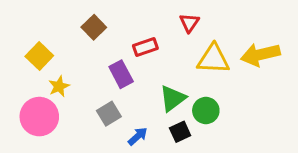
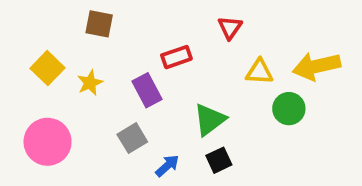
brown square: (94, 27) -> (99, 24), moved, turned -35
yellow triangle: (213, 59) -> (259, 72), size x0.7
yellow star: (59, 86) -> (90, 83), moved
green circle: (206, 111) -> (289, 109), moved

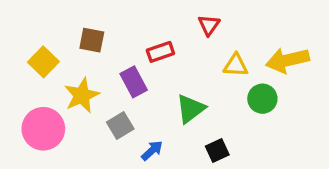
brown square: (99, 24) -> (92, 40), moved
yellow star: (90, 83) -> (82, 95), moved, size x1.5
black square: (219, 160) -> (217, 151), moved

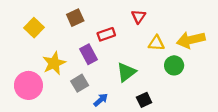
brown square: (92, 40) -> (75, 18), moved, turned -36
yellow square: (43, 62) -> (34, 28), moved

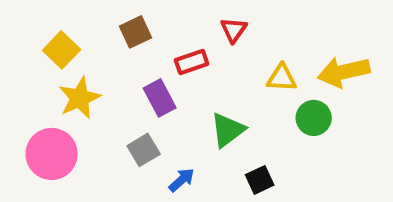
red triangle: (139, 17) -> (234, 30), moved
yellow star: (54, 63) -> (80, 98), moved

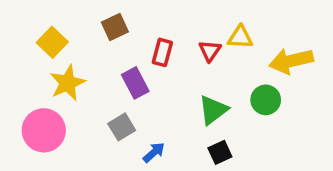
red triangle: (234, 30) -> (210, 51), moved
red rectangle: (192, 62) -> (162, 52), turned -56
yellow triangle: (282, 78) -> (240, 37), moved
green triangle: (228, 130) -> (213, 110), moved

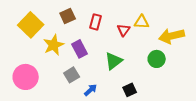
yellow square: (52, 42) -> (31, 25), size x1.4
red rectangle: (162, 52) -> (96, 22), moved
yellow star: (67, 83) -> (54, 45), moved
green triangle: (213, 110) -> (114, 61), moved

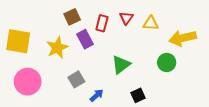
yellow square: (31, 25) -> (18, 41), moved, turned -35
red triangle: (124, 30) -> (126, 18), moved
purple rectangle: (80, 49) -> (85, 39), moved

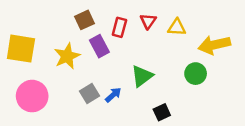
blue arrow: (97, 95) -> (113, 95), moved

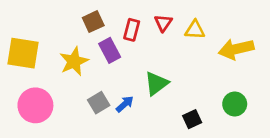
green circle: (196, 74) -> (235, 104), moved
black square: (162, 112) -> (192, 119), moved

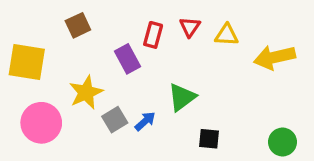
brown square: (93, 22) -> (78, 25), moved
yellow star: (74, 61) -> (86, 92), moved
green circle: (235, 104) -> (283, 142), moved
black square: (192, 119) -> (209, 139), moved, turned 30

